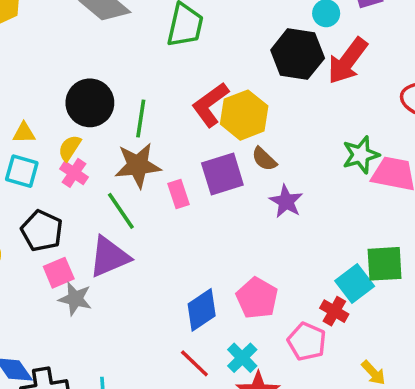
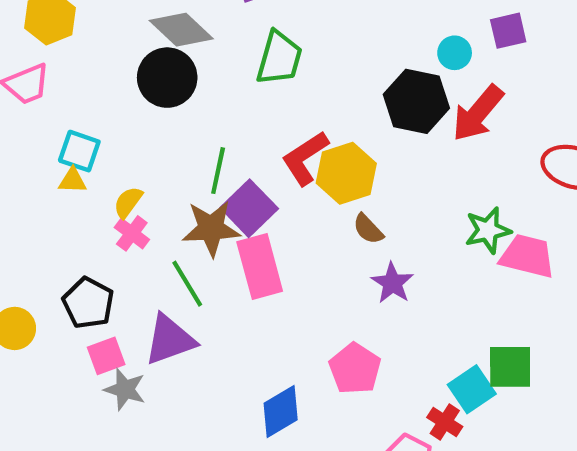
black circle: (90, 103) -> (167, 78), moved
cyan square: (22, 171) -> (79, 151), moved
purple square: (222, 174) -> (249, 208), moved, turned -30
pink rectangle: (178, 194) -> (260, 267), size x1.8
pink pentagon: (257, 298) -> (355, 369), moved

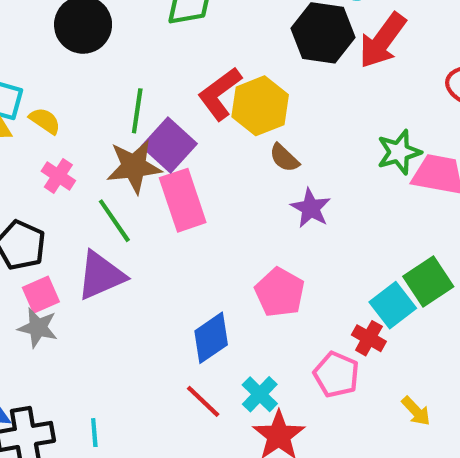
yellow semicircle: (128, 202) -> (45, 121), moved, turned 92
green square: (510, 367) -> (428, 282), turned -30
gray star: (125, 389) -> (38, 328), moved

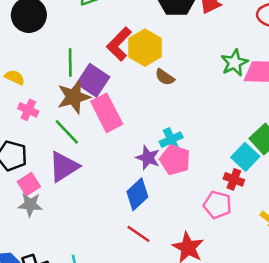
purple star: (311, 208) -> (148, 158), moved
cyan cross: (260, 394) -> (171, 140), moved, turned 30

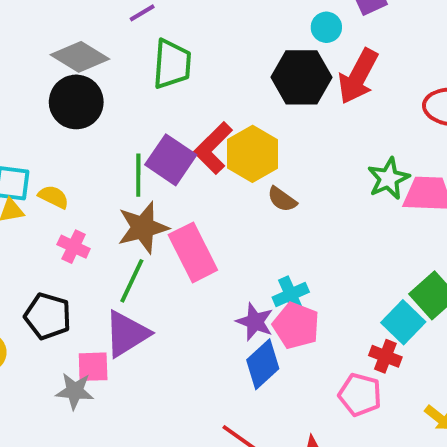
purple square: (93, 80) -> (171, 160), moved
green line: (67, 132) -> (132, 281), turned 68
pink square: (29, 184) -> (93, 367), moved, turned 30
blue diamond: (137, 194) -> (263, 364), moved

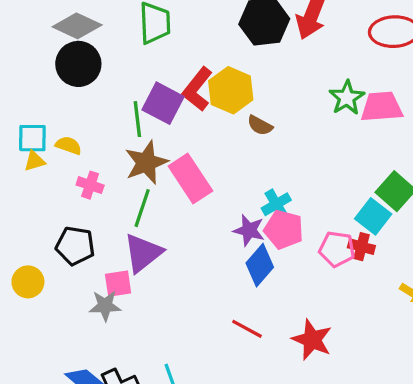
pink pentagon: (360, 395) -> (337, 249), moved

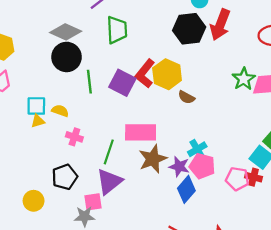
green line: (137, 119) -> (89, 82), moved
brown star: (146, 162) -> (153, 159), moved
pink rectangle: (190, 178) -> (141, 132), turned -56
black pentagon: (75, 246) -> (65, 177), turned -30

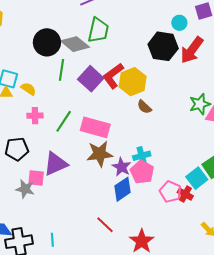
gray diamond: (66, 32) -> (75, 44), moved
pink cross: (74, 137) -> (35, 116), turned -35
green line: (109, 152) -> (64, 121), moved

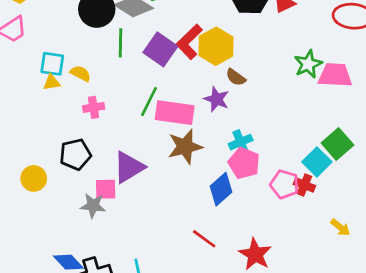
green line: (64, 121) -> (149, 102), moved
purple star: (122, 167) -> (217, 99), moved

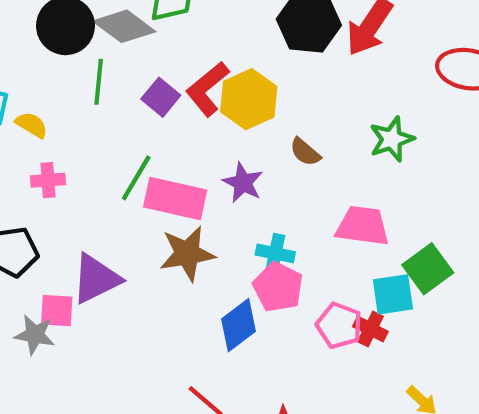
purple square: (160, 49) -> (161, 97), size x0.7
pink trapezoid: (335, 75) -> (363, 226), moved
brown semicircle: (236, 77) -> (305, 152), moved
cyan cross: (241, 142) -> (275, 253), turned 30
cyan square: (317, 162) -> (393, 294), turned 32

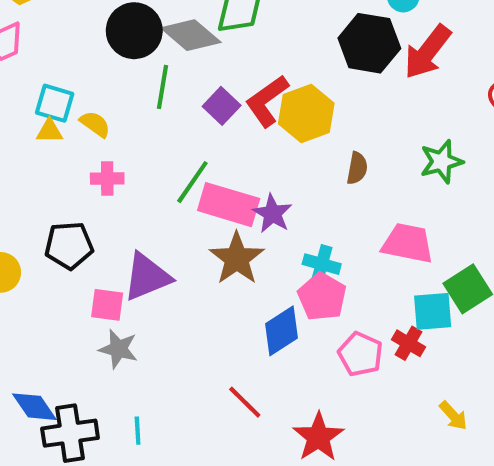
brown semicircle: (305, 152) -> (357, 168), turned -124
purple star: (243, 183) -> (272, 214), moved
brown star: (187, 254) -> (237, 258), turned -30
pink pentagon: (339, 325) -> (360, 354), moved
gray star: (35, 335) -> (118, 349), moved

